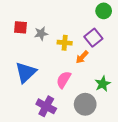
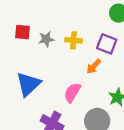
purple square: (93, 38) -> (107, 44), turned -30
yellow cross: (65, 43) -> (73, 40), moved

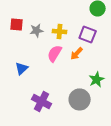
blue triangle: (28, 84) -> (22, 68), size x0.6
pink semicircle: (72, 93) -> (55, 53), moved

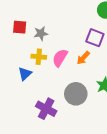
yellow cross: (60, 31) -> (39, 57), moved
gray circle: (80, 99) -> (76, 94), moved

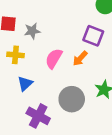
yellow cross: (39, 57) -> (15, 55), moved
blue triangle: (25, 74) -> (25, 84), moved

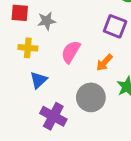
orange arrow: (80, 58) -> (104, 63), moved

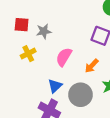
yellow cross: (28, 48) -> (28, 54), turned -32
blue triangle: (39, 80) -> (55, 86), moved

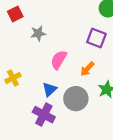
red square: (22, 25) -> (15, 14), moved, turned -32
yellow cross: (28, 54) -> (13, 78), moved

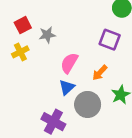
red square: (15, 14) -> (23, 25), moved
yellow cross: (13, 78) -> (20, 52), moved
blue triangle: (50, 89) -> (67, 87), moved

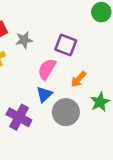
purple square: (110, 40) -> (66, 45), moved
purple cross: (53, 122) -> (19, 117), moved

